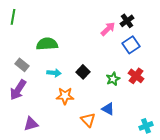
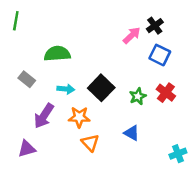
blue square: (131, 45) -> (160, 55), turned -30
black square: (83, 72) -> (101, 88), size x1.5
purple arrow: (18, 90) -> (44, 116), moved
orange triangle: (88, 120) -> (90, 143), moved
purple triangle: (31, 124) -> (27, 149), moved

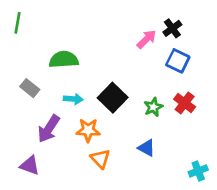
purple triangle: (27, 149) -> (30, 165), turned 36

